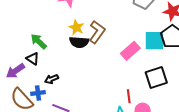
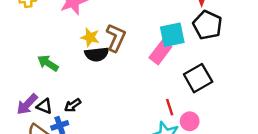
cyan square: (154, 41) -> (172, 35), moved
black triangle: (33, 59) -> (44, 106), moved

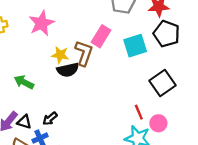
pink rectangle: (160, 52) -> (101, 36), moved

